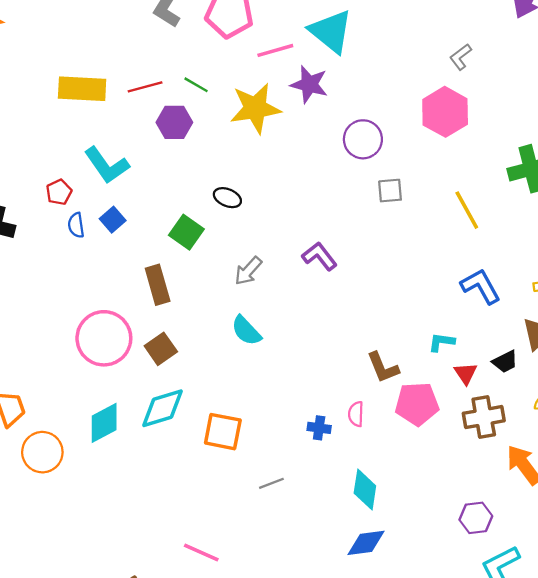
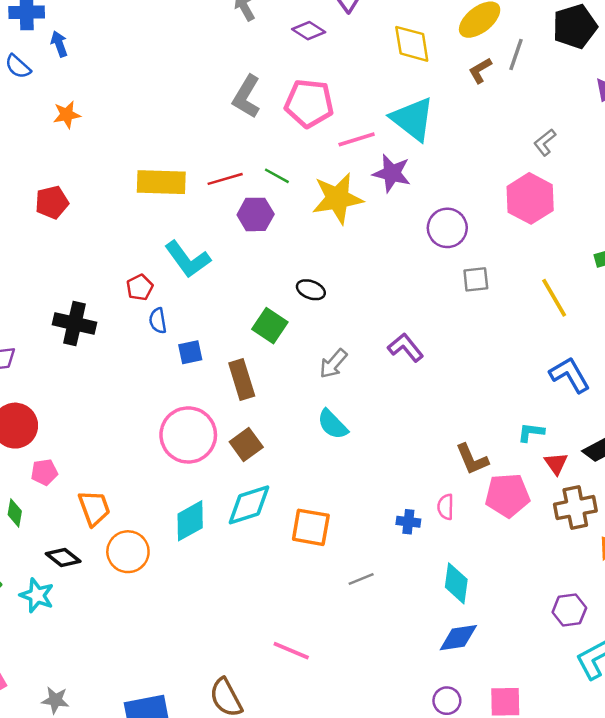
blue square: (113, 220) -> (190, 352), moved, turned 30

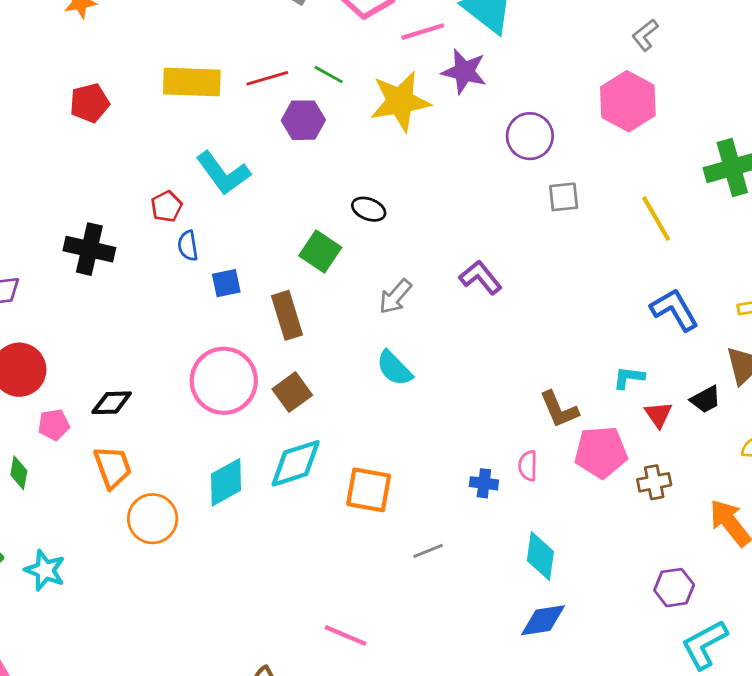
red pentagon: (52, 202) -> (90, 103), moved
brown cross: (575, 508) -> (654, 482), moved, size x0.7
black diamond: (63, 557) -> (112, 403), moved, turned -40

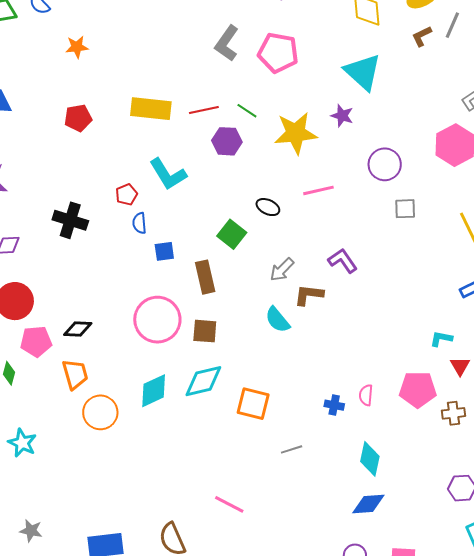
pink line: (423, 32) -> (318, 190), moved
purple star: (464, 72) -> (342, 116), size x0.7
brown square: (292, 392) -> (205, 331), turned 36
brown L-shape: (559, 409) -> (309, 295), moved, turned 116
pink pentagon: (54, 425) -> (36, 341), size x1.4

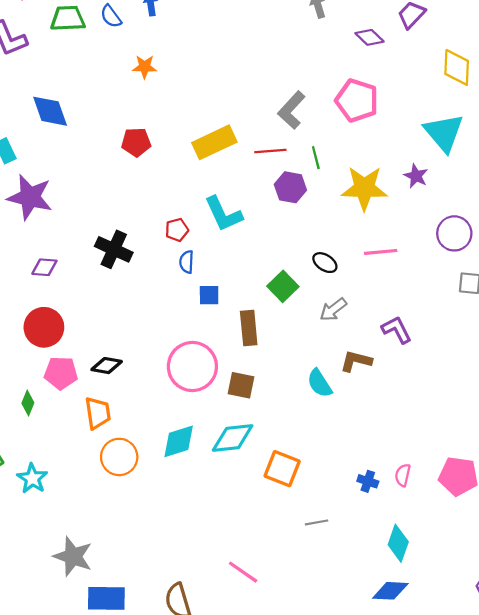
gray L-shape: (227, 43) -> (292, 110), moved
yellow rectangle: (151, 109) -> (214, 142), turned -39
green line: (247, 111) -> (316, 158), turned 35
gray arrow: (282, 270) -> (333, 310), moved
gray star: (31, 531) -> (73, 556), moved, size x1.6

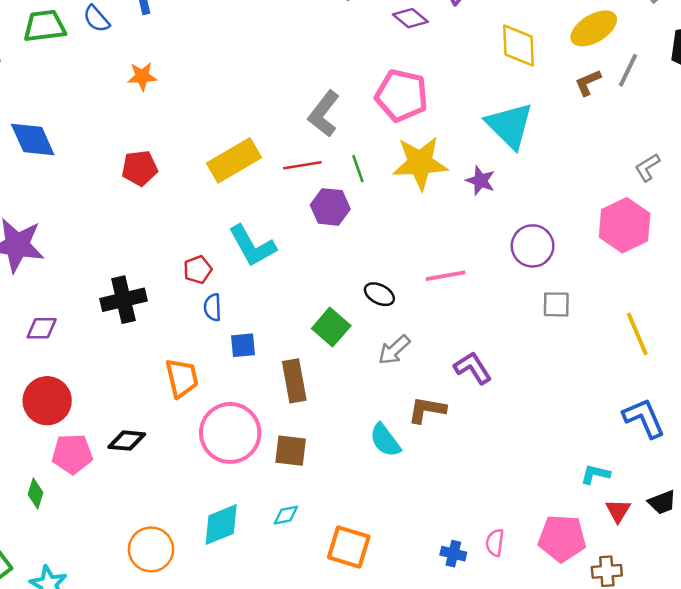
yellow star: (364, 188) -> (420, 163), moved
black cross: (114, 249) -> (123, 300), turned -33
orange trapezoid: (98, 413) -> (182, 378), moved
cyan diamond: (233, 438) -> (286, 515), size x0.5

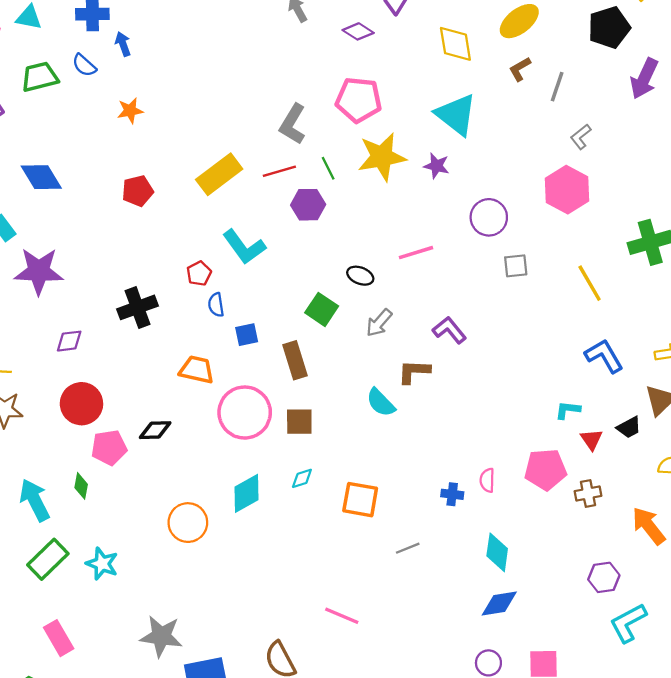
gray line: (628, 70) -> (557, 87), moved
orange trapezoid: (182, 378) -> (197, 370), turned -57

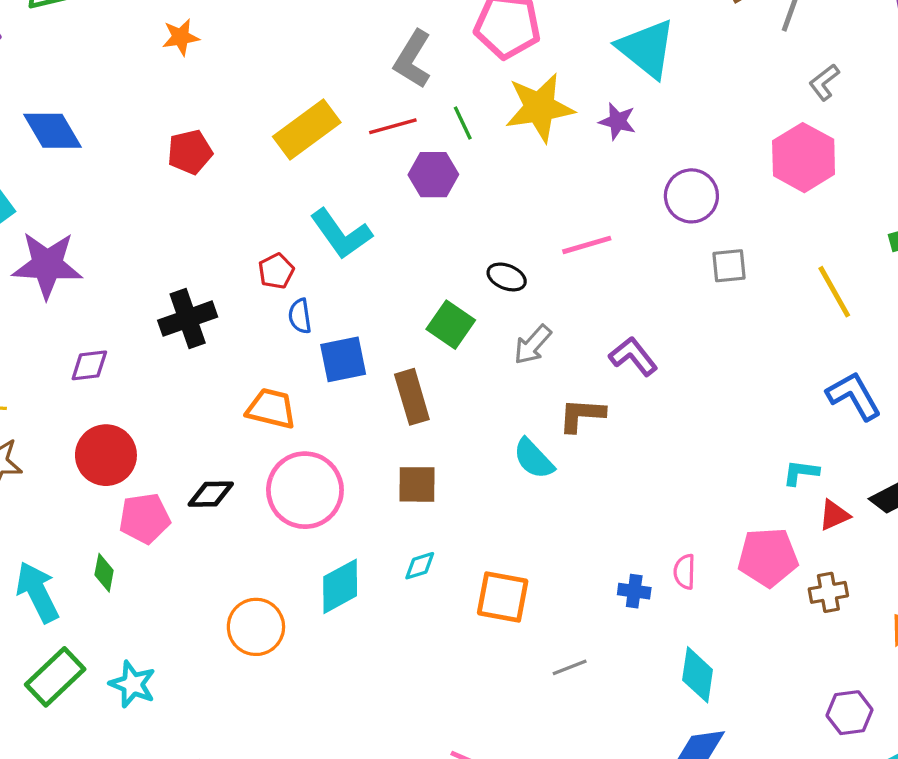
blue square: (247, 335) -> (343, 359), size x1.4
pink circle: (245, 413) -> (305, 490), moved
red triangle: (591, 439) -> (834, 515), turned 40

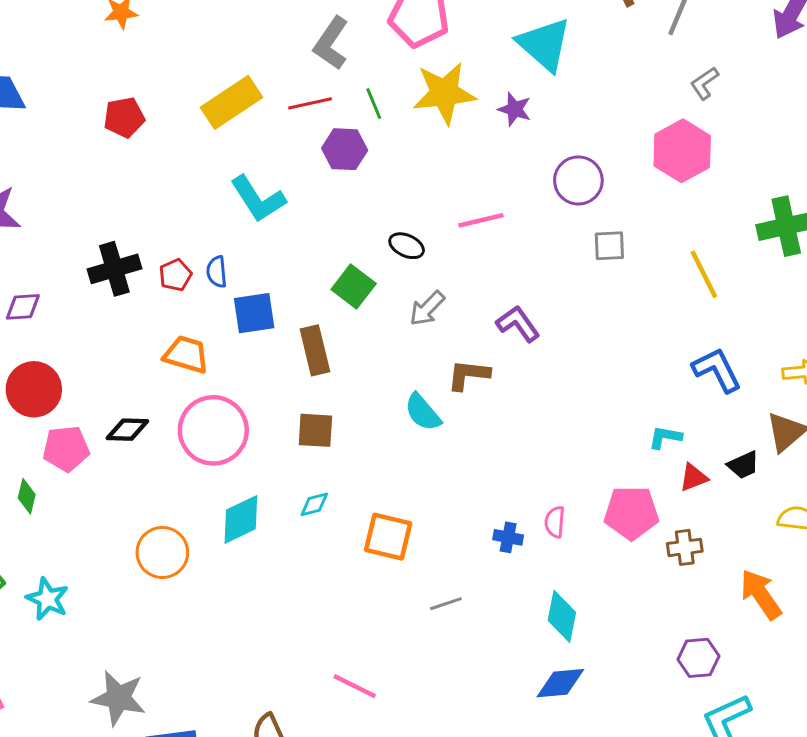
red pentagon: (276, 271) -> (175, 275), moved

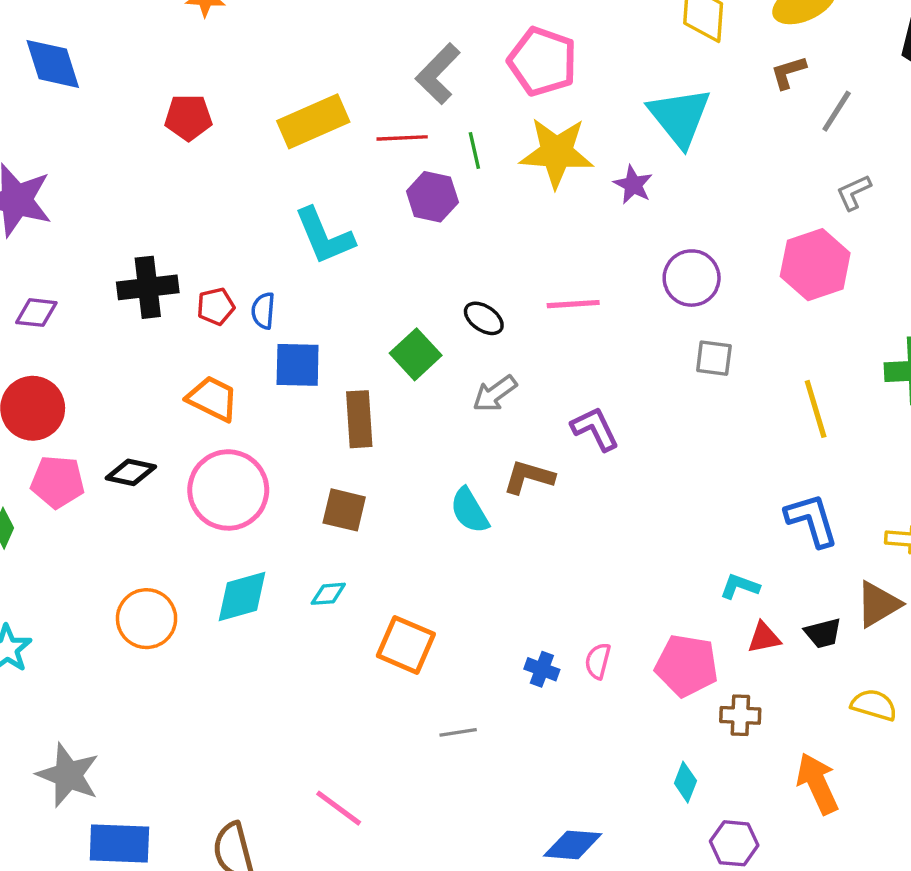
cyan diamond: (562, 616) -> (685, 782), moved, size x0.7

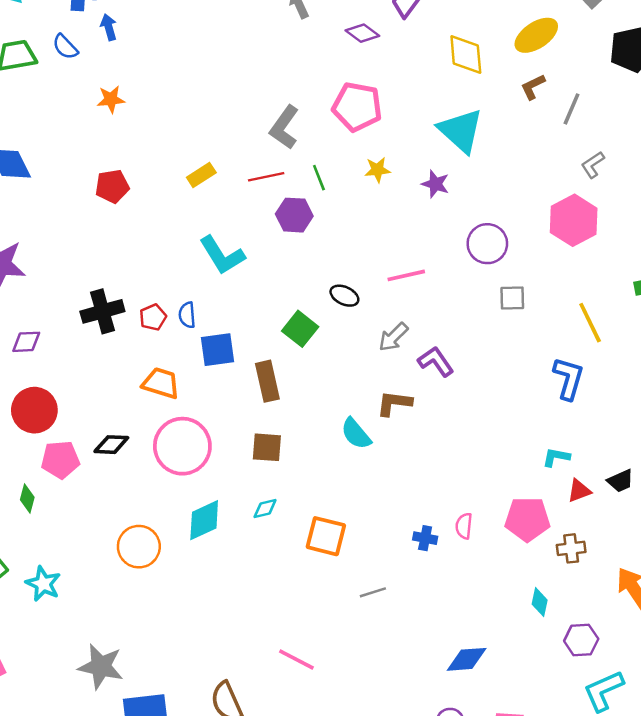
yellow rectangle: (313, 121) -> (201, 175), size x0.6
yellow star: (557, 153) -> (377, 170), size x0.5
gray arrow: (495, 394) -> (393, 337), moved
blue L-shape: (812, 520) -> (568, 378), moved, turned 42

